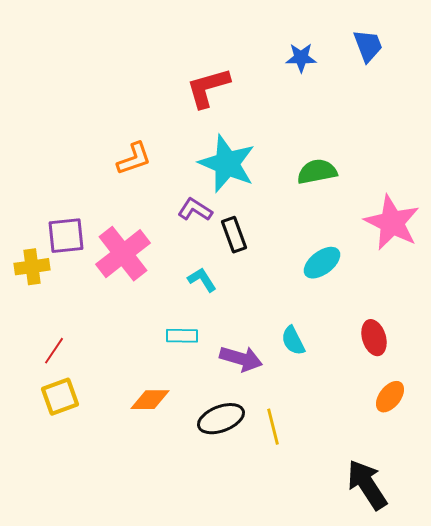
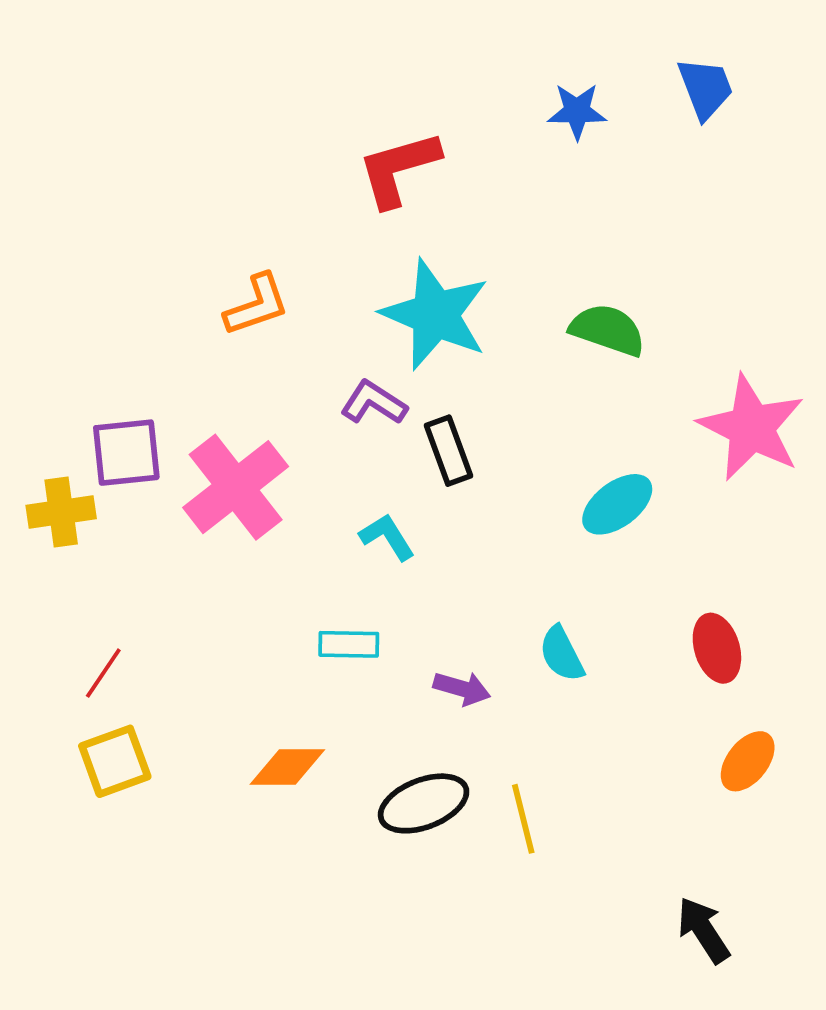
green semicircle: (317, 172) -> (608, 330), turned 30
purple arrow: (241, 359) -> (462, 688), size x0.7
black arrow: (367, 485) -> (704, 930), size x0.7

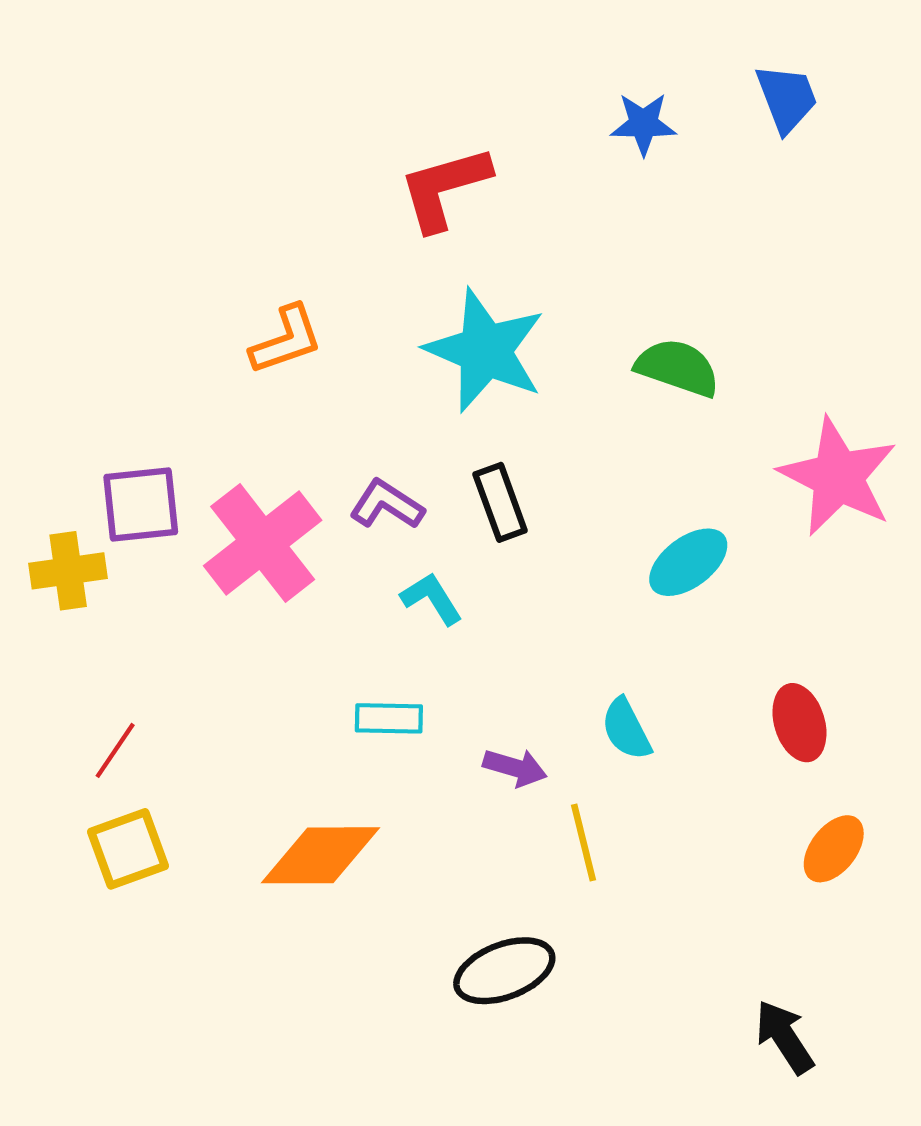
purple L-shape: (374, 403) -> (387, 505), moved
orange diamond: (287, 767) -> (320, 855), size x1.4
black ellipse: (424, 803) -> (504, 971), moved
yellow line: (523, 819) -> (583, 842), moved

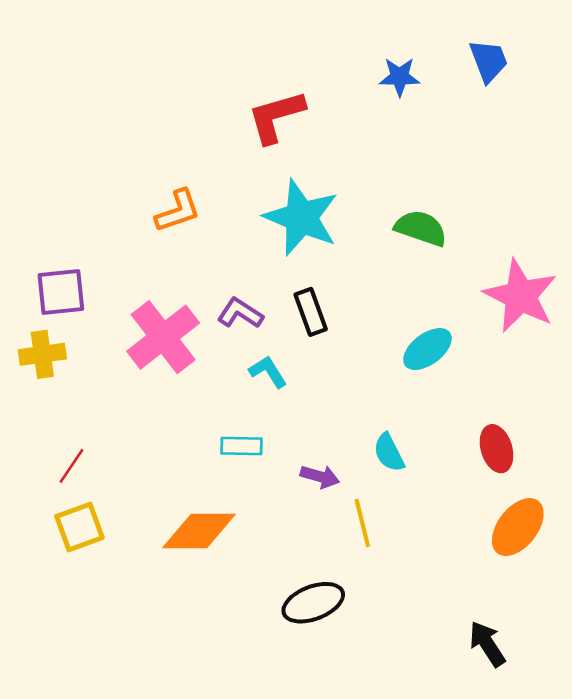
purple square: (141, 505) -> (61, 292), moved
orange ellipse: (834, 849) -> (518, 527), size x1.4

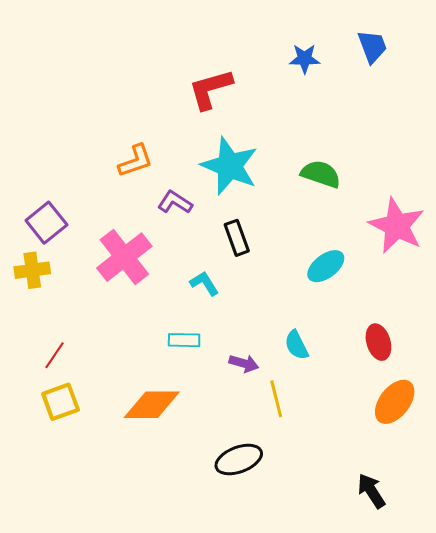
purple square: (61, 292) -> (46, 223), turned -33
purple L-shape: (240, 313) -> (175, 202), moved

